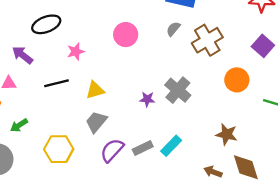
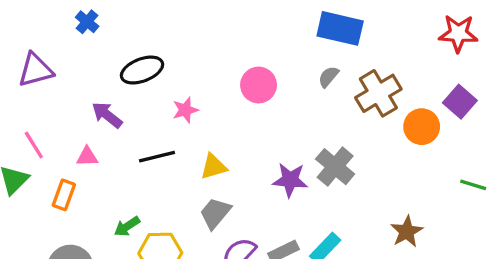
orange circle: (237, 80) -> (422, 127), moved
purple star: (147, 99) -> (290, 180), size x1.5
green arrow: (19, 125) -> (127, 226), moved
brown star: (227, 134) -> (407, 231), turned 30

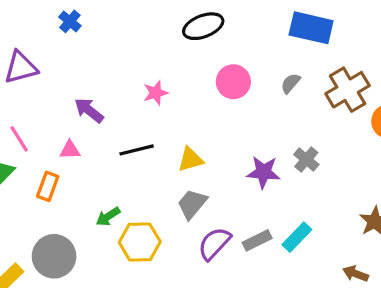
black ellipse: (142, 70) -> (203, 26), moved
gray semicircle: (328, 77) -> (290, 83), moved
pink star: (185, 110) -> (156, 93), moved
gray cross: (335, 167) -> (306, 159), size x0.7

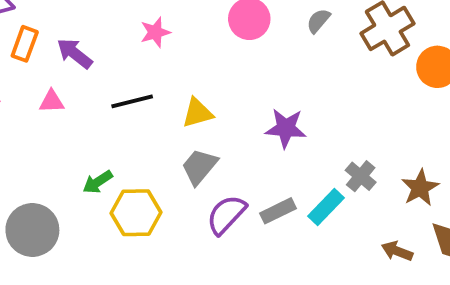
gray cross: (306, 159) -> (361, 176), moved
orange rectangle: (48, 186) -> (25, 44), moved

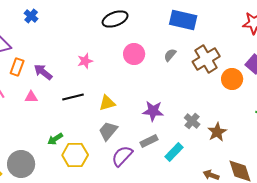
gray cross: (361, 176) -> (192, 121), moved
brown star: (420, 188) -> (217, 132), moved
gray rectangle: (278, 211) -> (149, 141), moved

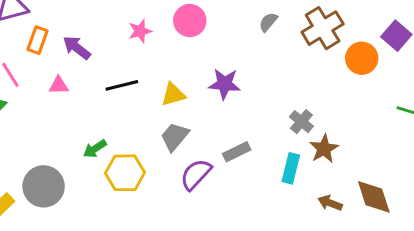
pink circle: (134, 54) -> (190, 21), moved
purple star: (153, 111) -> (224, 84), moved
brown star: (217, 132) -> (324, 149), moved
cyan rectangle: (174, 152) -> (291, 168), moved, turned -30

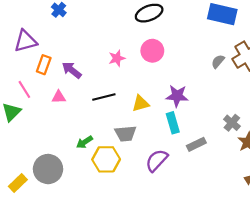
gray semicircle: (268, 22) -> (218, 61), moved
gray trapezoid: (175, 137) -> (125, 134), moved, turned -135
gray rectangle: (237, 152) -> (196, 144), moved
cyan rectangle: (291, 168) -> (173, 123), moved, turned -30

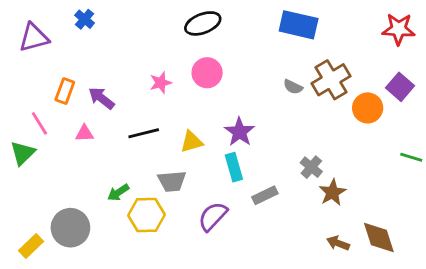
purple triangle: (25, 41) -> (34, 38), moved
gray semicircle: (218, 61) -> (293, 87), turned -104
purple star: (177, 96) -> (239, 132), turned 30

